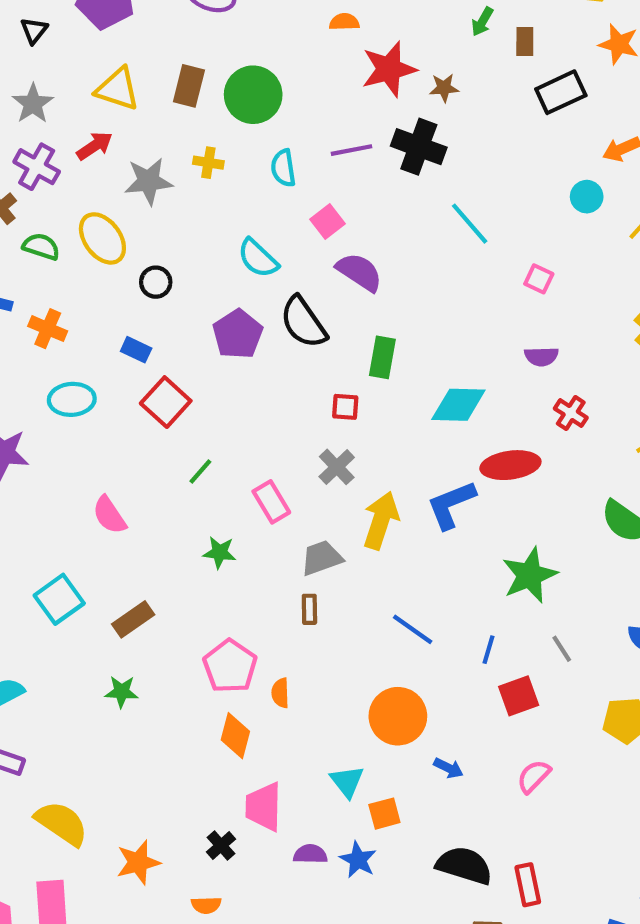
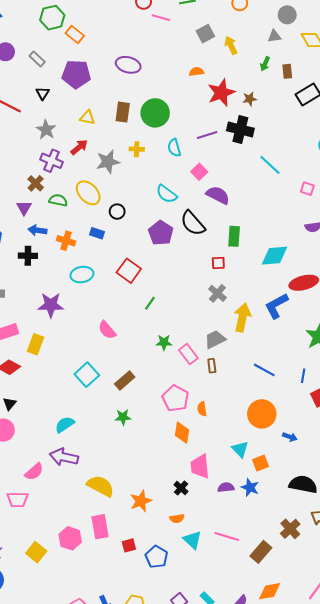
yellow triangle: (118, 89) -> (87, 118), size x0.7
blue rectangle: (136, 350) -> (97, 233), moved
pink rectangle: (271, 502) -> (188, 354), moved

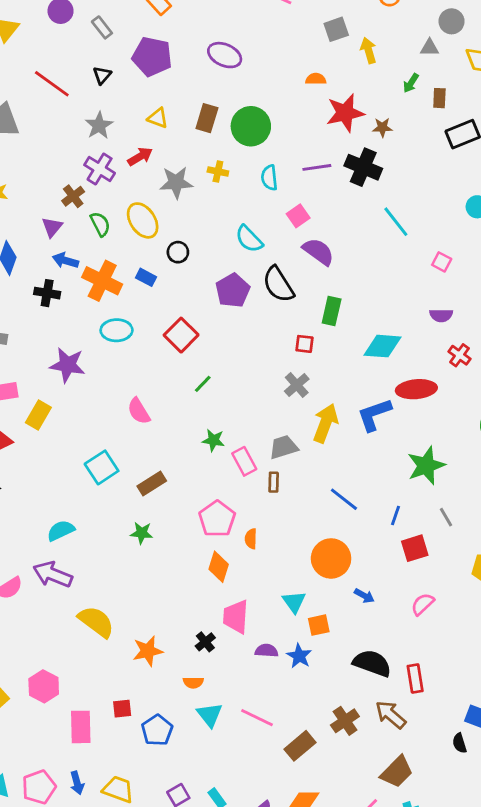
green semicircle: (58, 200) -> (100, 224), turned 42
orange cross: (66, 241) -> (102, 281), size x1.5
pink rectangle: (100, 527) -> (81, 727), moved

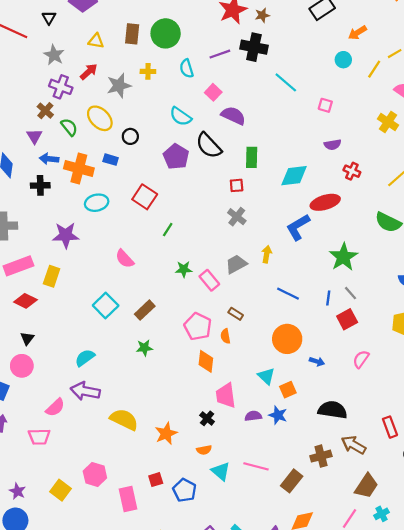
yellow arrow: (325, 423) -> (267, 254), moved, size x0.6
brown rectangle: (274, 482) -> (236, 314), moved, turned -48
gray line: (446, 517) -> (350, 293), moved
red rectangle: (415, 679) -> (390, 427), moved
brown cross: (345, 721) -> (321, 456), turned 30

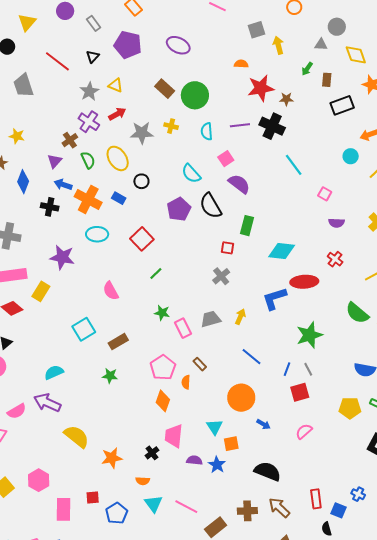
brown rectangle: (132, 34) -> (165, 89), turned -66
yellow triangle: (96, 41) -> (116, 85), moved
purple semicircle: (333, 145) -> (336, 223), moved

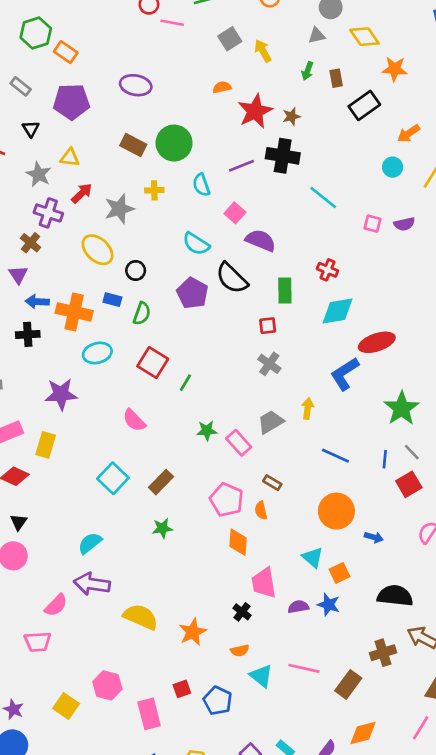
green semicircle: (88, 160) -> (142, 313), moved, turned 60
purple semicircle: (336, 223) -> (404, 224), moved
red square: (142, 239) -> (153, 363), moved
red cross: (335, 259) -> (327, 270), moved

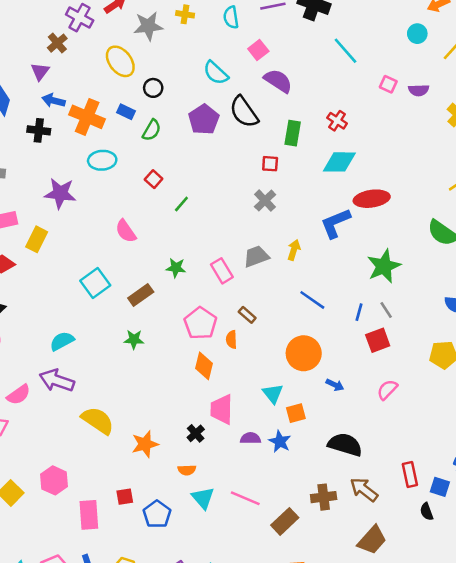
red square: (153, 363) -> (154, 179), size x0.6
green star: (207, 431) -> (176, 268), moved

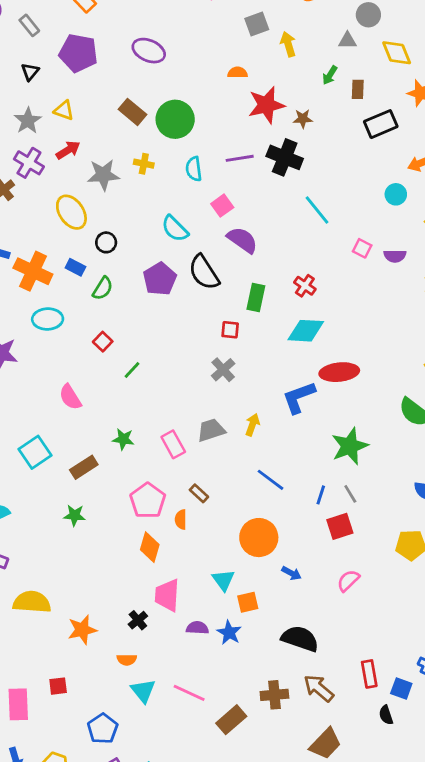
yellow semicircle: (98, 420) -> (32, 602), turned -32
blue pentagon: (157, 514) -> (103, 729), moved

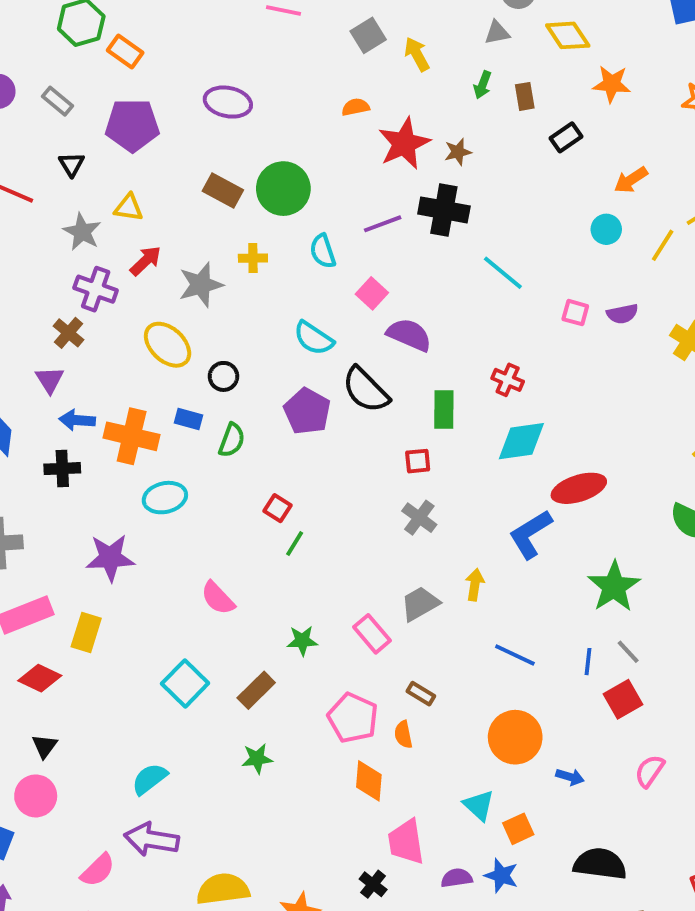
black rectangle: (381, 124) -> (566, 137), size x0.7
red square: (103, 342) -> (277, 508), moved

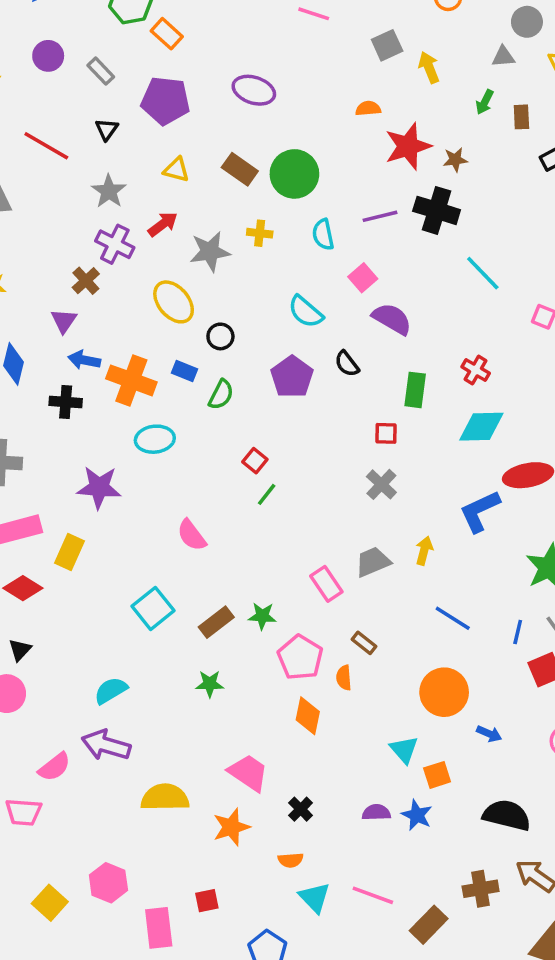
yellow triangle: (129, 208) -> (176, 170), moved
black semicircle: (366, 390) -> (347, 364), size x0.6
green star: (302, 641) -> (262, 616), moved
pink trapezoid: (406, 842) -> (248, 773), moved, turned 126

